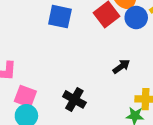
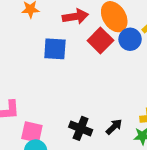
black arrow: (121, 66) -> (114, 127), moved

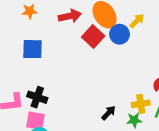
blue square: (55, 49) -> (33, 49), moved
black cross: (81, 128) -> (37, 97), moved

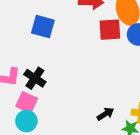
red square: (93, 36) -> (110, 30), turned 30

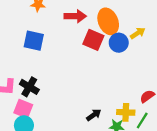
red square: (110, 30) -> (93, 40), turned 30

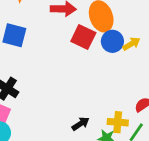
yellow arrow: (138, 33) -> (131, 44), moved

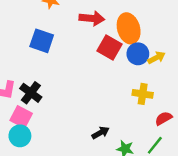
yellow cross: (118, 122) -> (143, 94), moved

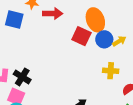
red arrow: (92, 18) -> (53, 14), moved
blue square: (42, 41) -> (14, 19), moved

